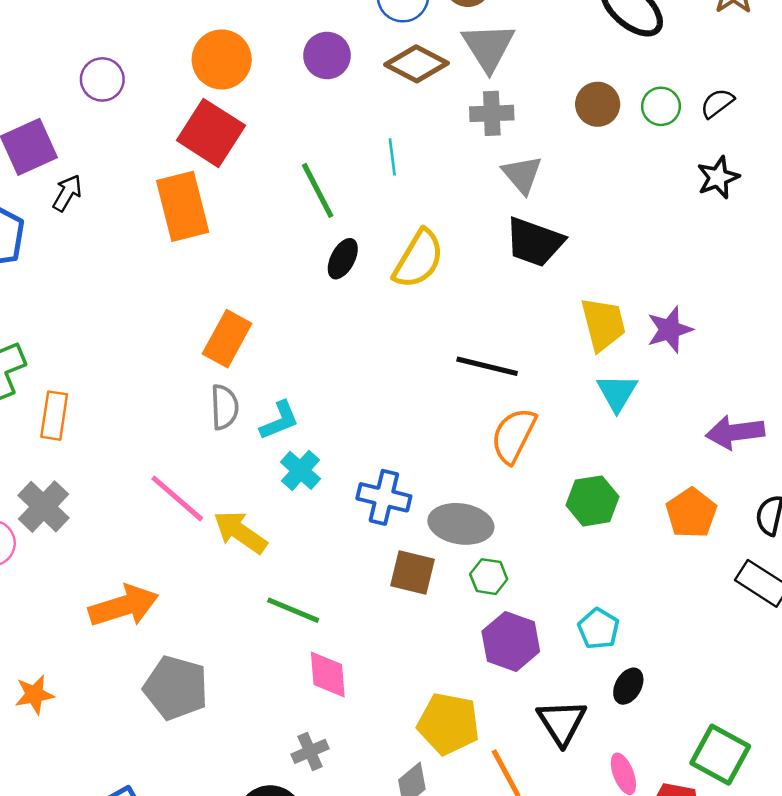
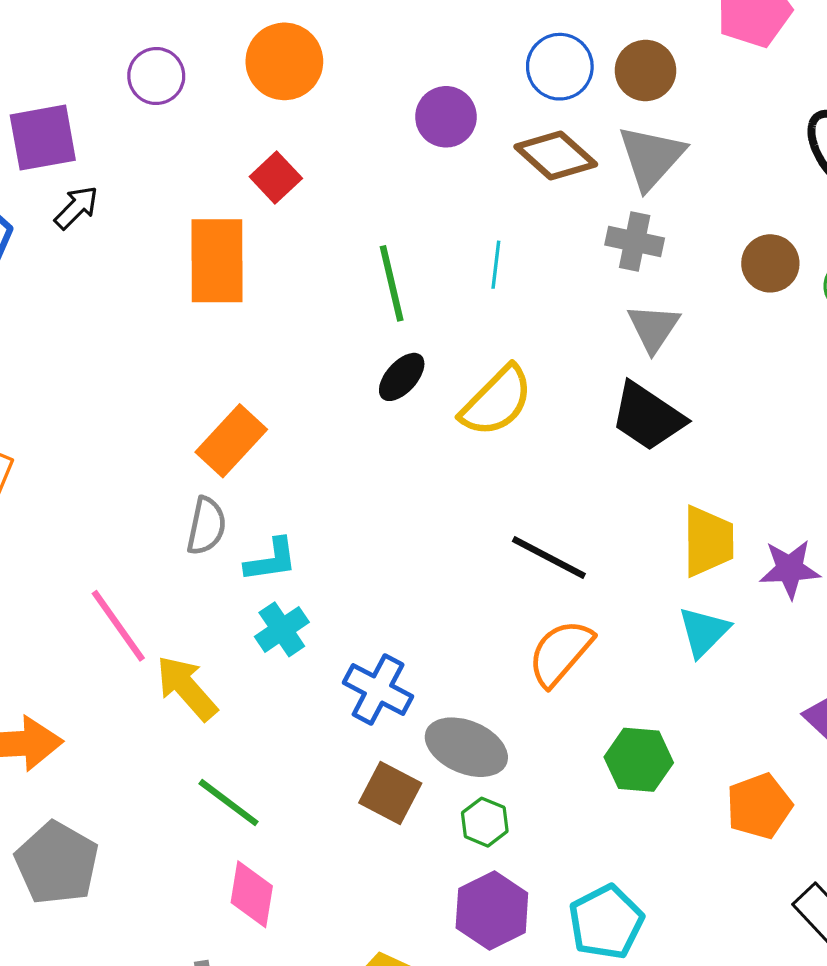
orange circle: (222, 59) -> (284, 61), moved
red square: (211, 133) -> (276, 177), size x0.6
cyan pentagon: (598, 629) -> (606, 922), size x1.4

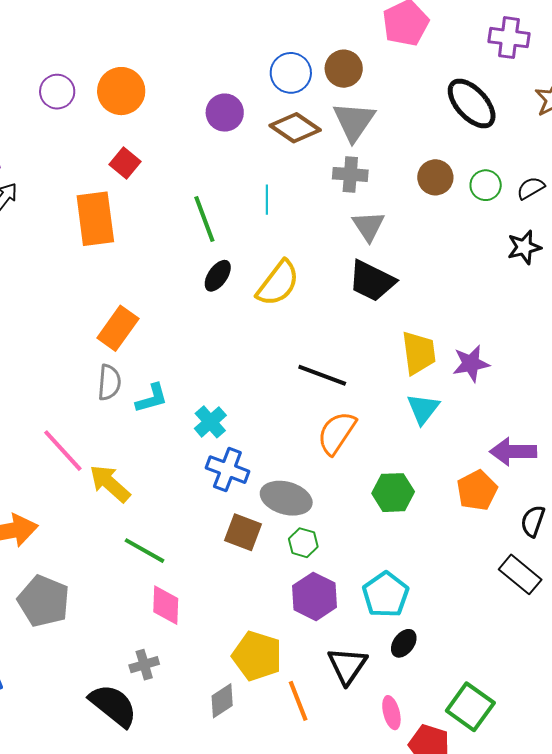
purple circle: (156, 76) -> (57, 92), moved
cyan cross: (282, 629) -> (210, 422), moved
orange pentagon: (759, 806) -> (477, 490), moved

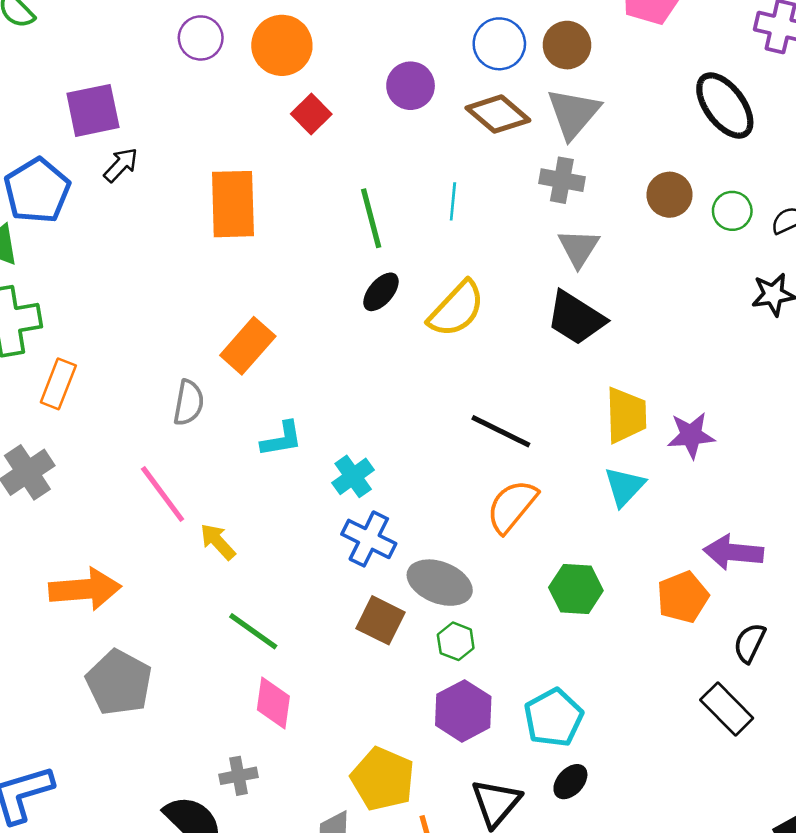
red square: (125, 163) -> (311, 114), moved
gray semicircle: (109, 382) -> (189, 403), moved
yellow arrow: (110, 483) -> (218, 542), size x0.7

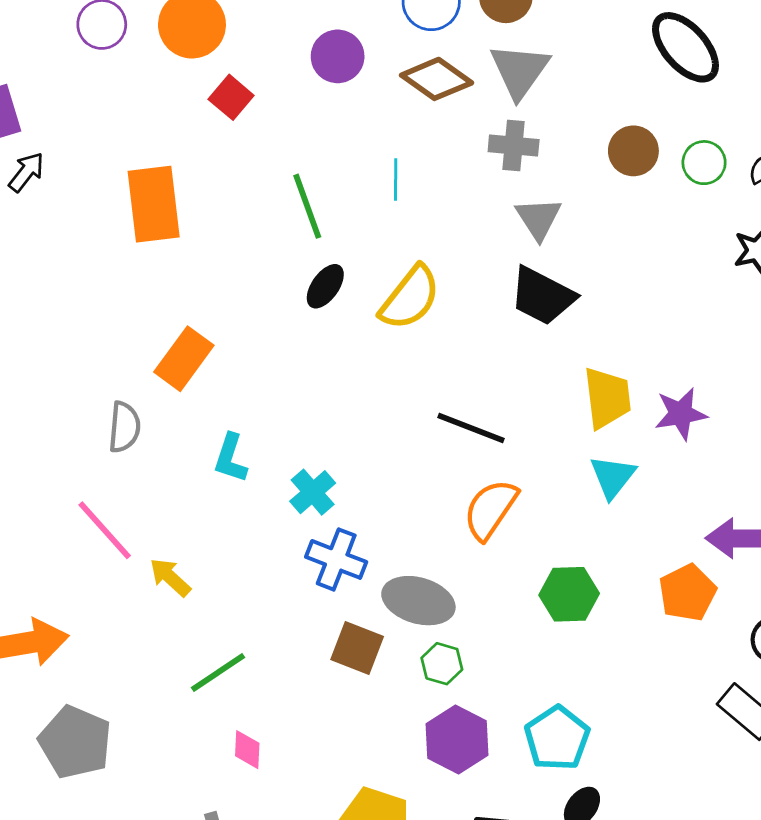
cyan L-shape: (282, 439) -> (230, 458), turned 123
green line: (253, 631) -> (218, 672), turned -64
pink diamond: (273, 703) -> (247, 750), size x0.7

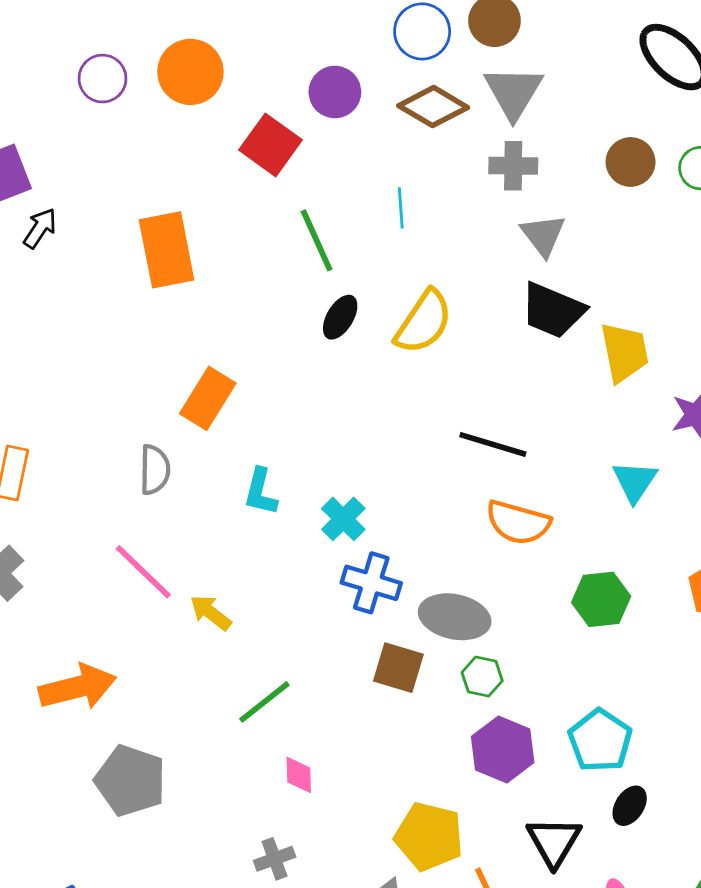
red square: (231, 97) -> (270, 145), moved, size x1.4
yellow trapezoid: (607, 398) -> (624, 352), moved
orange semicircle: (490, 509) -> (518, 522), turned -104

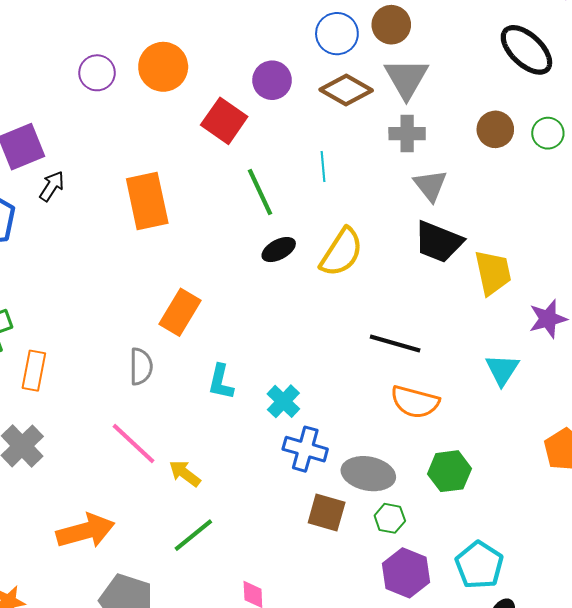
black ellipse: (340, 317) -> (279, 250), turned 32
green hexagon: (601, 599) -> (449, 471), moved
green line: (264, 702) -> (193, 535), moved

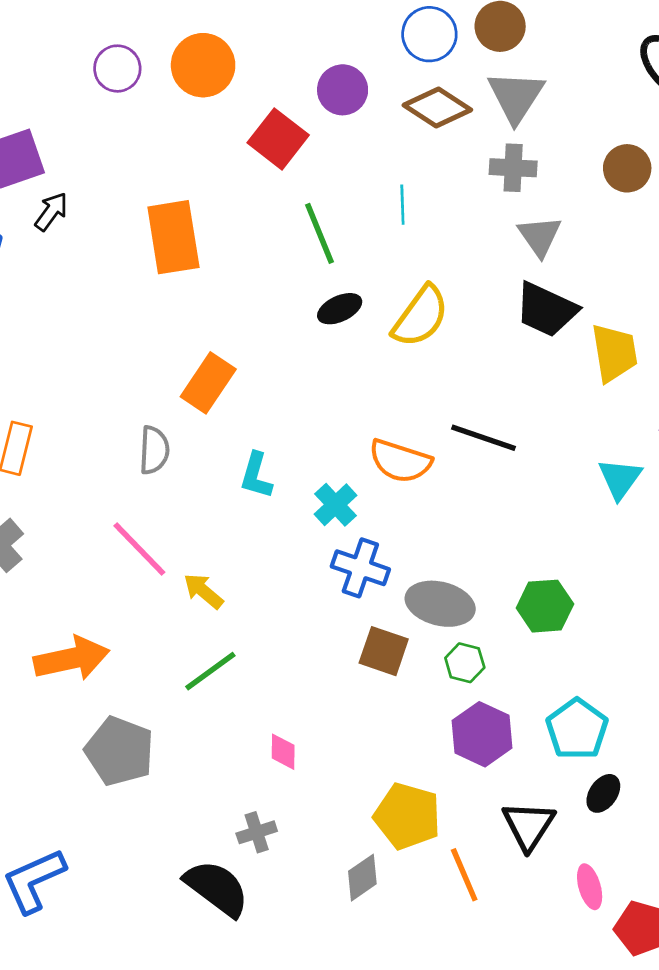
orange semicircle: (415, 402) -> (400, 461), moved

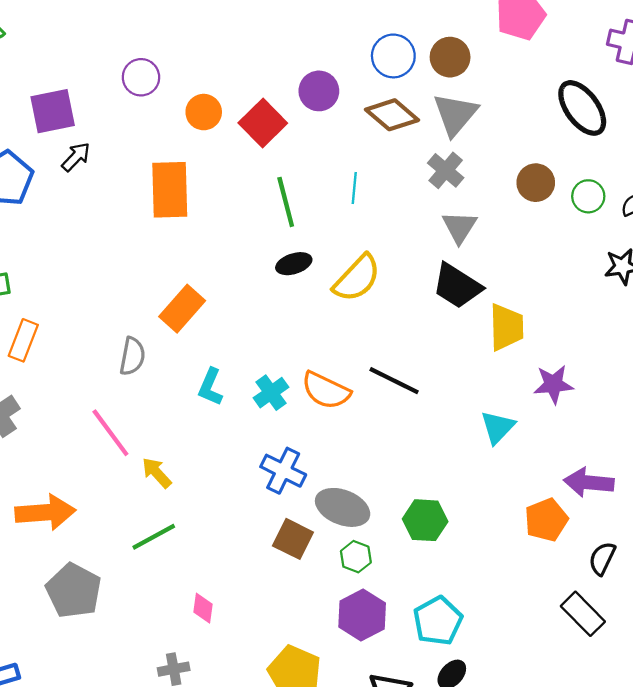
orange circle: (203, 65) -> (204, 112), moved, size x0.7
purple circle: (117, 69) -> (141, 77), moved
gray cross: (513, 168) -> (446, 170), turned 30
cyan cross: (336, 505) -> (271, 393), moved

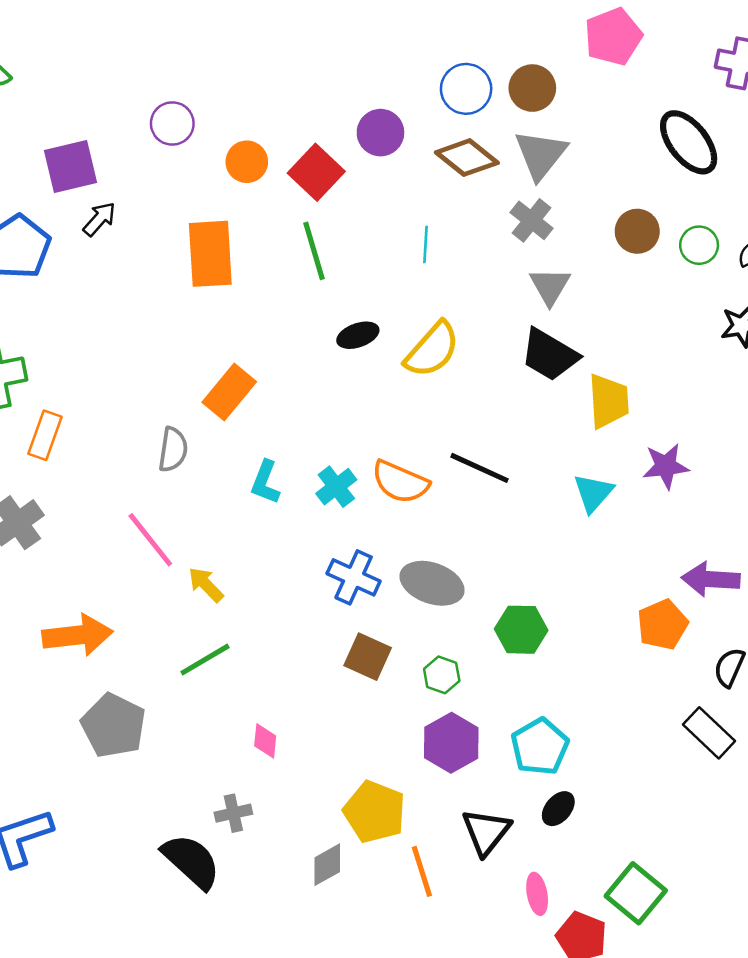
green line: (286, 202) -> (314, 251), moved
cyan triangle: (498, 427) -> (593, 493), moved
gray ellipse: (343, 507) -> (432, 583), moved

